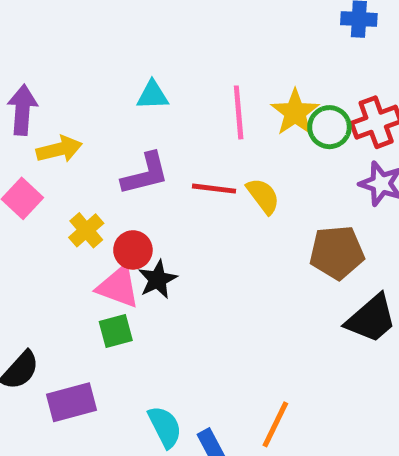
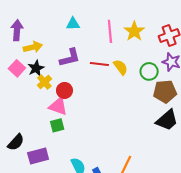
green circle: (329, 127) -> (149, 71), moved
brown pentagon: (337, 252) -> (165, 92), moved
black star: (157, 279) -> (36, 68), moved

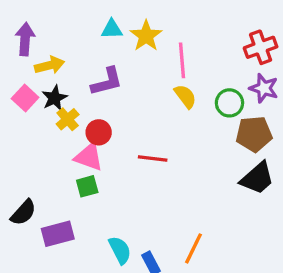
pink line: (110, 31) -> (182, 60), moved
yellow star: (134, 31) -> (146, 36), moved
red line: (99, 64) -> (153, 159), moved

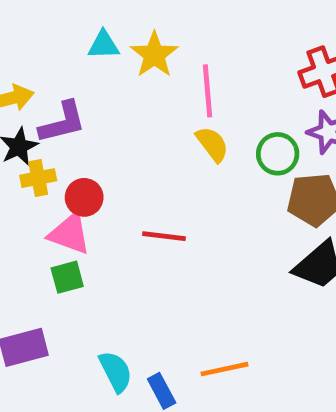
purple L-shape: (107, 82) -> (62, 122), moved
yellow cross: (68, 119) -> (38, 178), turned 30
orange line: (193, 248) -> (224, 369), turned 52

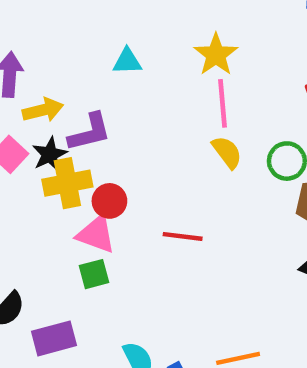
yellow star: (154, 55) -> (216, 55), moved
yellow cross: (38, 178) -> (67, 183), size x1.5

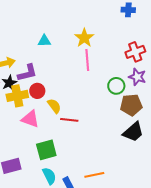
yellow semicircle: (227, 152) -> (54, 106), moved
red circle: (109, 201) -> (37, 91), moved
green square: (94, 274) -> (46, 150), moved, size x1.5

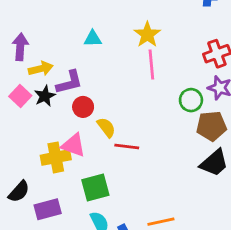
yellow cross: (17, 96) -> (56, 157), moved

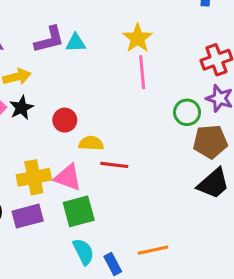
purple L-shape: (69, 82) -> (49, 40), moved
yellow semicircle: (106, 127) -> (91, 143), turned -50
pink triangle: (74, 145) -> (68, 177), moved
purple rectangle: (48, 209) -> (28, 216), moved

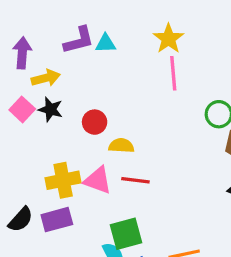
black star: (21, 108) -> (50, 109), turned -30
red line: (114, 165) -> (135, 180), moved
green square: (79, 211) -> (126, 234), moved

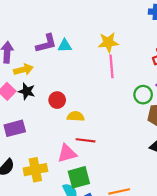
yellow star: (168, 39) -> (108, 42), turned 30
yellow cross: (63, 180) -> (35, 170), moved
pink triangle: (98, 180) -> (67, 153), moved, turned -36
purple rectangle: (57, 220) -> (15, 128), moved

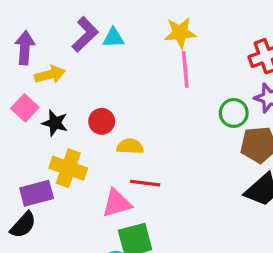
purple L-shape: (46, 44) -> (85, 34), turned -30
black star: (27, 91) -> (55, 123), moved
purple rectangle: (15, 128) -> (37, 193), moved
yellow cross: (35, 170) -> (68, 168), moved, turned 30

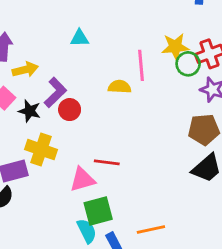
yellow star: (180, 33) -> (175, 47), moved
purple L-shape: (85, 34) -> (55, 92), moved
green circle: (234, 113) -> (188, 64), moved
yellow semicircle: (130, 146) -> (120, 87), moved

